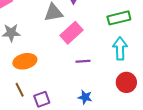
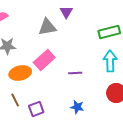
pink rectangle: (71, 33) -> (44, 60), moved

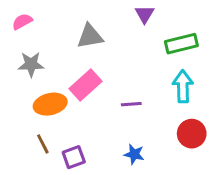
purple triangle: (66, 12) -> (145, 14), moved

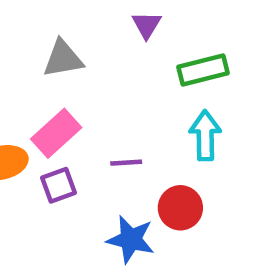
red circle: (192, 134) -> (180, 208), moved
blue star: (134, 154) -> (131, 239), size x1.5
purple square: (74, 157) -> (58, 185), moved

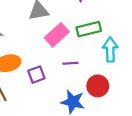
green rectangle: (203, 70) -> (89, 29), moved
pink rectangle: (56, 133) -> (57, 35), moved

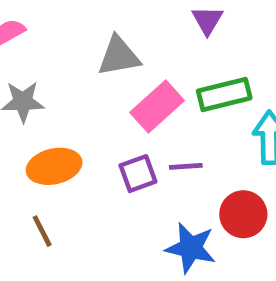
purple square: (36, 75) -> (138, 174), moved

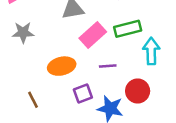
orange ellipse: (54, 166) -> (62, 66), moved
purple square: (138, 174) -> (83, 93), moved

